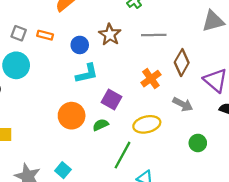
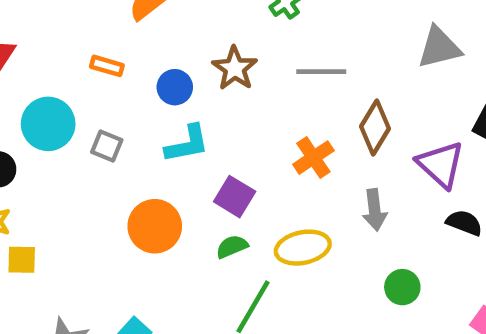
gray square: (19, 33) -> (107, 146), moved
gray arrow: (183, 104) -> (375, 210), turned 54
green semicircle: (101, 125) -> (232, 247), moved

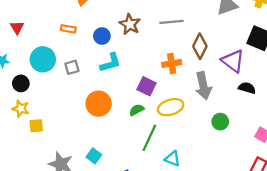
gray square: (107, 146) -> (72, 67), turned -32
orange cross: (313, 158) -> (172, 63), turned 30
purple square: (235, 197) -> (146, 86), moved
gray arrow: (375, 210) -> (203, 86), size x1.4

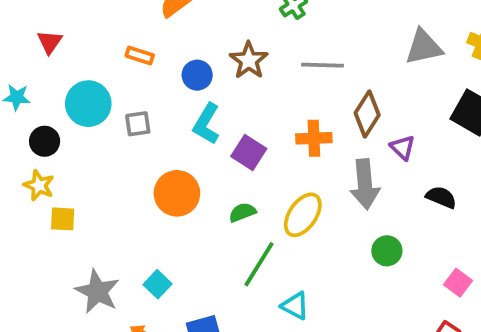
purple triangle: (233, 61) -> (403, 148), moved, size x0.6
cyan L-shape: (110, 63) -> (206, 124), turned 130
purple square: (146, 86) -> (249, 153), moved
yellow ellipse: (171, 107) -> (303, 215), turned -45

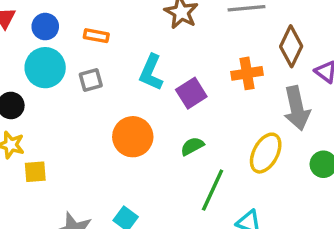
orange rectangle: (140, 55) -> (96, 36), moved
blue circle: (197, 75) -> (45, 27), moved
purple square: (249, 153) -> (191, 93), turned 32
yellow ellipse: (303, 215) -> (266, 153), moved

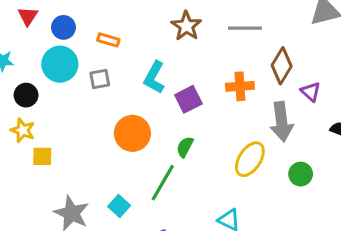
green semicircle: (192, 146) -> (185, 147), turned -40
green line: (213, 190) -> (163, 183), moved

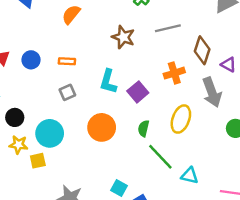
cyan circle: (60, 64) -> (50, 133), moved
yellow ellipse: (250, 159) -> (181, 119), moved
green line: (163, 183) -> (160, 157), moved, turned -60
cyan square: (119, 206) -> (119, 188), moved

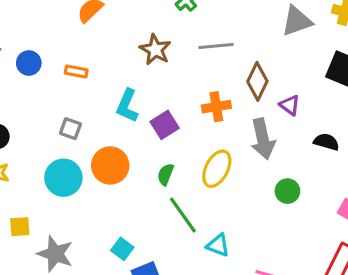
gray square: (67, 92) -> (70, 129), moved, turned 35
cyan circle: (50, 133) -> (63, 178), moved
yellow square: (38, 161) -> (20, 227), moved

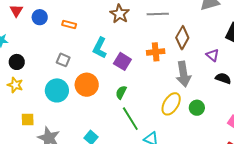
purple triangle: (290, 105) -> (213, 55), moved
purple square: (165, 125) -> (122, 61), turned -30
yellow ellipse: (217, 169) -> (171, 104), moved

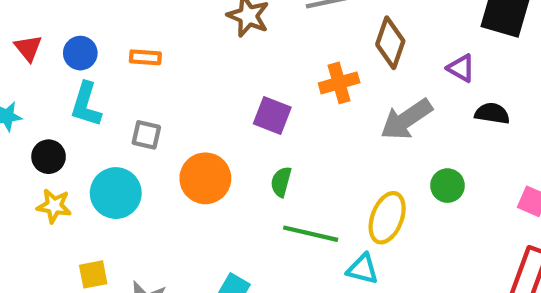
cyan L-shape: (100, 48) -> (86, 104), moved
gray arrow: (183, 74) -> (406, 119), turned 75
cyan circle: (57, 90) -> (116, 193), moved
yellow ellipse: (171, 104) -> (387, 218), moved
green line: (130, 119) -> (311, 234), turned -35

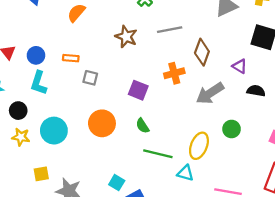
gray square: (146, 135) -> (90, 78), moved
green semicircle: (281, 182) -> (142, 126), turned -49

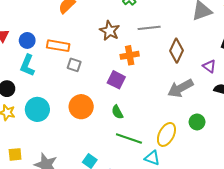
orange rectangle: (71, 58) -> (58, 46), size x1.5
orange cross: (174, 73) -> (130, 55), moved
yellow square: (41, 174) -> (15, 154), moved

